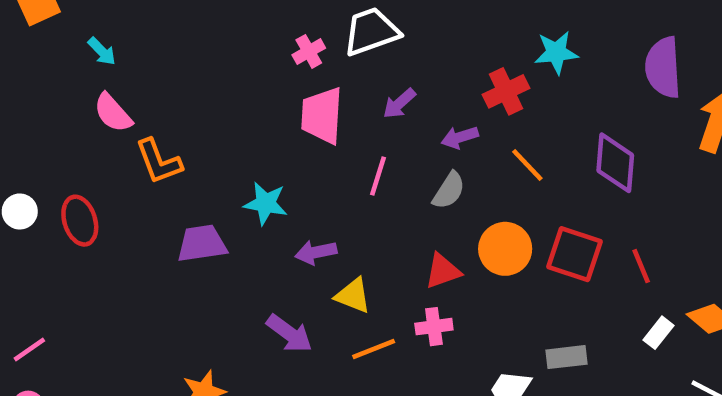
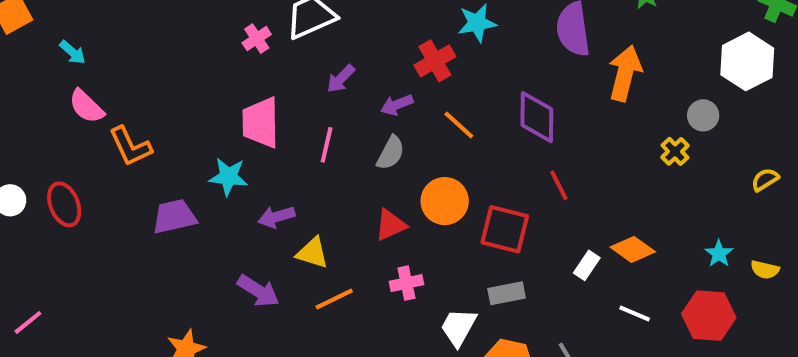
pink trapezoid: (322, 115) -> (261, 123), moved
red square: (575, 254) -> (505, 229), moved
red line: (641, 266) -> (559, 185), moved
pink cross: (434, 327) -> (406, 283), moved

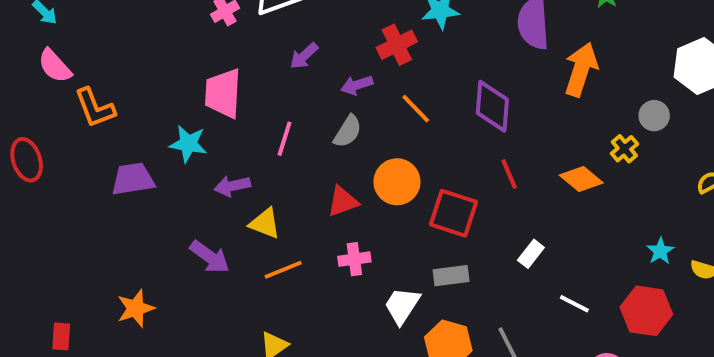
pink line: (327, 145) -> (284, 139), moved
orange diamond: (633, 249) -> (581, 179), moved

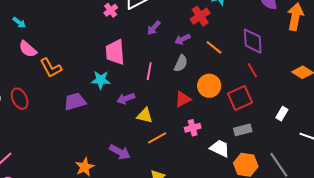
red line: (509, 174) -> (252, 70), moved
red square: (454, 213) -> (240, 98), turned -35
purple arrow: (210, 257) -> (120, 152), moved
white trapezoid: (402, 305) -> (220, 148), turned 90

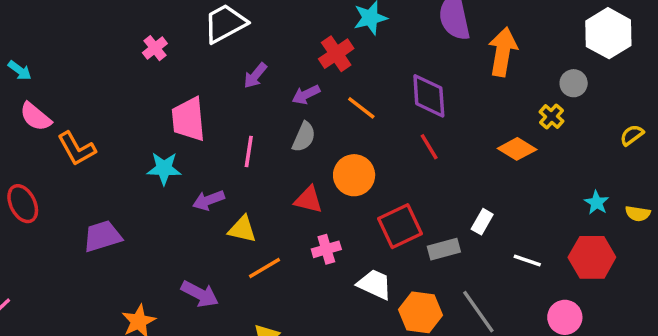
pink cross: (111, 10) -> (155, 48), moved
red square: (240, 98) -> (400, 226), moved
red triangle: (183, 99) -> (309, 200), turned 42
purple trapezoid: (75, 101) -> (102, 236), moved
gray rectangle: (243, 130) -> (444, 249), moved

